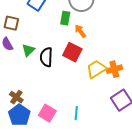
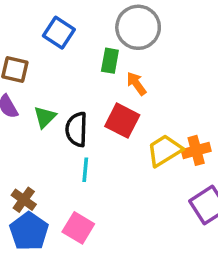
cyan line: (76, 113) -> (85, 170), moved

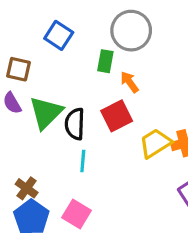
green triangle: (45, 117) -> (46, 113), size x1.6
red square: (122, 121) -> (117, 116), turned 36

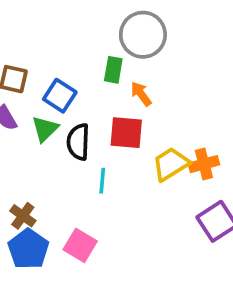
blue square: (59, 35) -> (60, 96), moved
green triangle: (46, 113) -> (45, 129), size x0.7
red square: (117, 116) -> (126, 133), turned 32
cyan line: (83, 161) -> (102, 181), moved

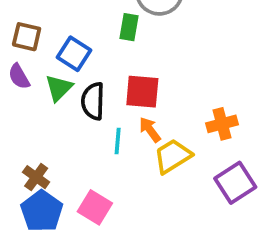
orange arrow: (141, 94) -> (150, 130), moved
yellow trapezoid: (171, 164) -> (173, 156), moved

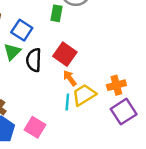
red square: (142, 92) -> (65, 54), turned 30
orange cross: (222, 124) -> (116, 85), moved
cyan line: (118, 141) -> (67, 102), moved

